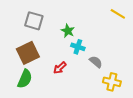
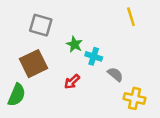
yellow line: (118, 14) -> (131, 17), moved, turned 42
green star: (68, 31) -> (74, 44), moved
green semicircle: (25, 79) -> (17, 95), moved

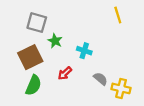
green star: (74, 44) -> (55, 41), moved
gray semicircle: (115, 74) -> (100, 79), moved
green semicircle: (17, 95) -> (33, 85), moved

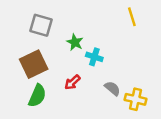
green star: (55, 41) -> (75, 42), moved

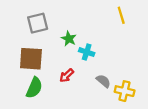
gray square: (41, 25) -> (38, 23), turned -30
brown square: (34, 64) -> (31, 59), turned 30

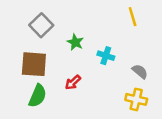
gray square: (38, 23) -> (41, 25), turned -30
cyan cross: (87, 52) -> (106, 56), moved
gray semicircle: (103, 81) -> (140, 71), moved

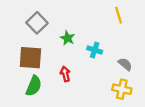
red arrow: (73, 82) -> (65, 74), turned 120

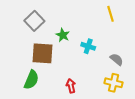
brown square: (30, 58) -> (42, 53), moved
red arrow: (65, 74) -> (71, 86), moved

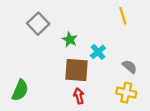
cyan cross: (88, 46) -> (98, 52), turned 32
brown square: (42, 53) -> (77, 70), moved
green semicircle: (31, 80) -> (20, 90), moved

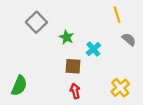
gray semicircle: (130, 67) -> (129, 39), moved
brown square: (77, 70) -> (73, 66), size x0.7
yellow cross: (126, 93) -> (120, 88), turned 36

